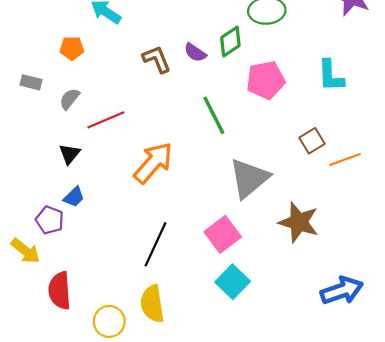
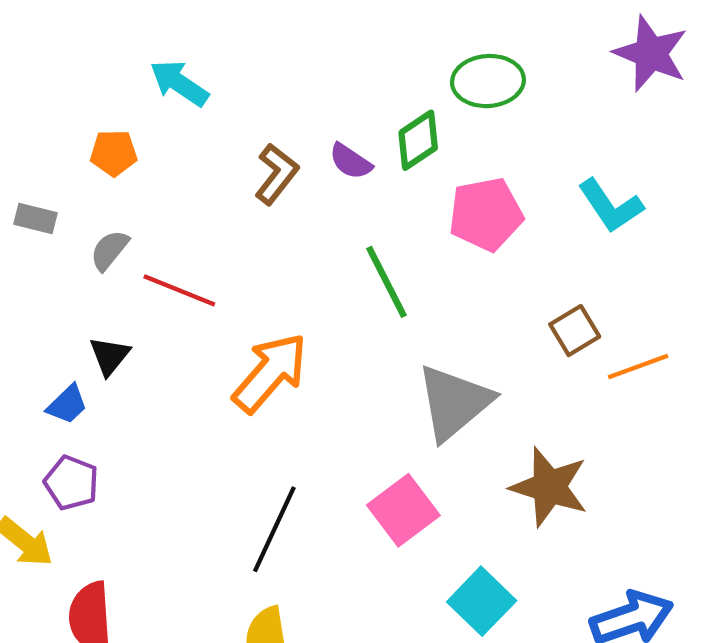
brown L-shape: (157, 59) -> (277, 174), turned 60
cyan L-shape: (331, 76) -> (611, 206), turned -32
red line: (106, 120) -> (179, 290), turned 45
blue trapezoid: (74, 197) -> (67, 405), moved
cyan square: (233, 282) -> (482, 601), moved

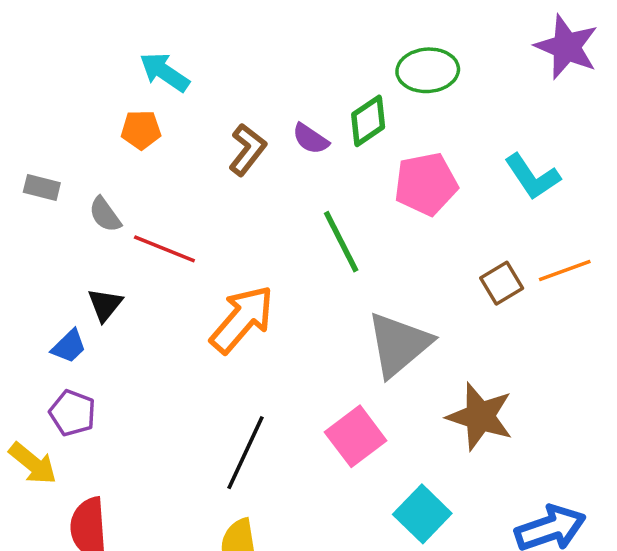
orange pentagon: (114, 153) -> (141, 130), moved
gray semicircle: (109, 250) -> (105, 215), turned -75
orange line: (638, 366) -> (565, 270), moved

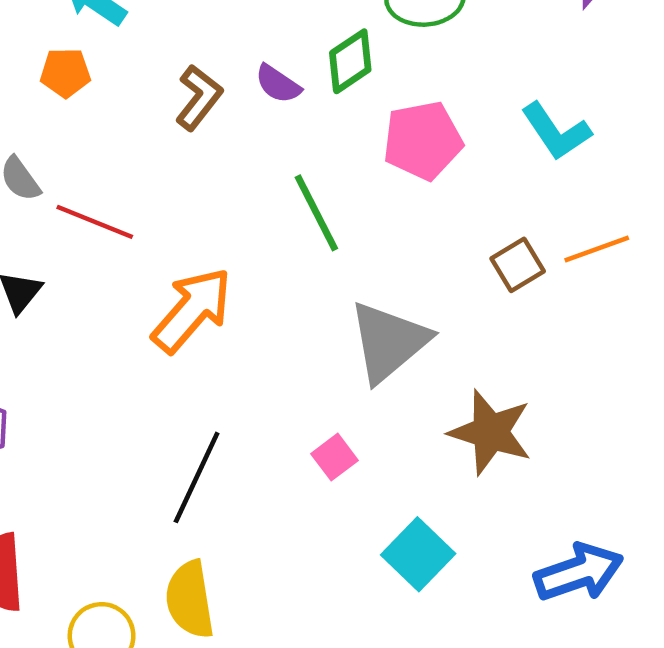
pink square: (356, 436) -> (334, 457), size x0.6

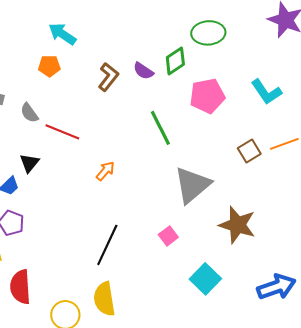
orange arrow: (192, 310) -> (105, 171), size x0.5

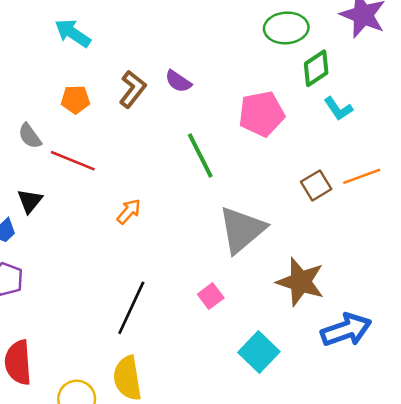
green ellipse: (208, 33) -> (286, 28), moved
green diamond: (175, 61) -> (316, 68), moved
orange pentagon: (49, 66) -> (75, 100), moved
cyan L-shape: (266, 92) -> (338, 109), size x0.7
blue arrow: (276, 287) -> (346, 330), moved

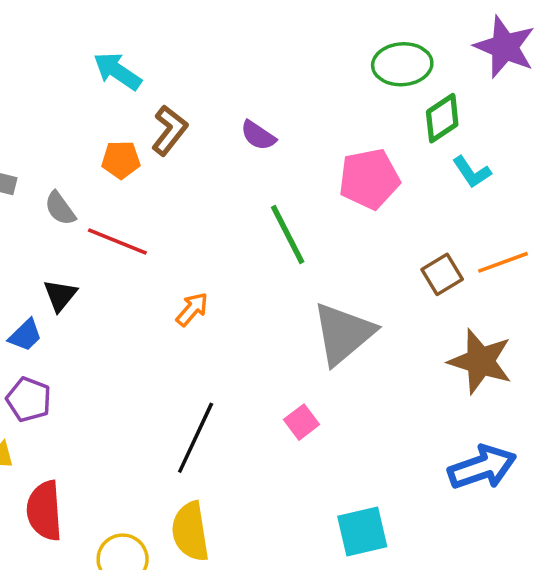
brown L-shape: (133, 89) -> (169, 130), moved
brown star: (301, 282) -> (480, 361), moved
cyan square: (259, 352) -> (362, 532), moved, turned 33

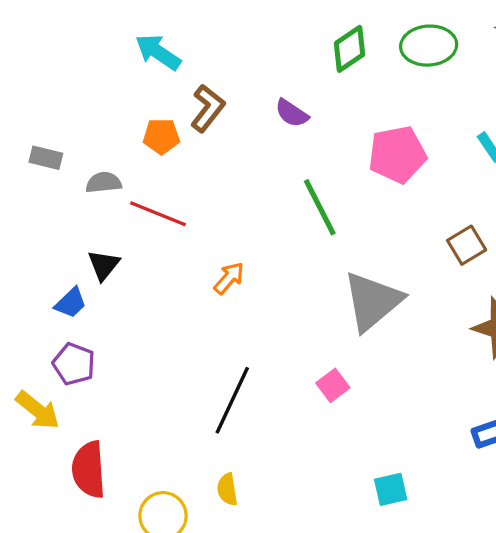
green diamond: (442, 118) -> (349, 49), moved
gray semicircle: (60, 208) -> (104, 182), turned 120
yellow semicircle: (190, 532) -> (227, 489), size x0.6
cyan square: (362, 532) -> (391, 489), size x0.7

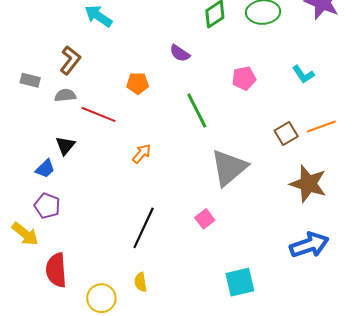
brown L-shape: (208, 108) -> (70, 60), moved
orange pentagon: (161, 136) -> (138, 83), moved
pink pentagon: (397, 154) -> (244, 78), size x0.7
cyan square: (391, 489) -> (240, 282), size x1.4

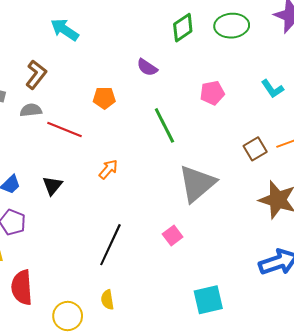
black triangle: (65, 146) -> (52, 186), moved

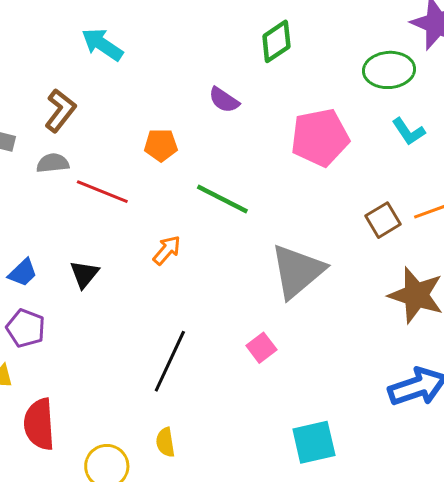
green ellipse: (232, 26) -> (389, 70), moved
pink pentagon: (212, 93) -> (320, 138), size x1.6
green line: (164, 125) -> (222, 199), moved, turned -36

